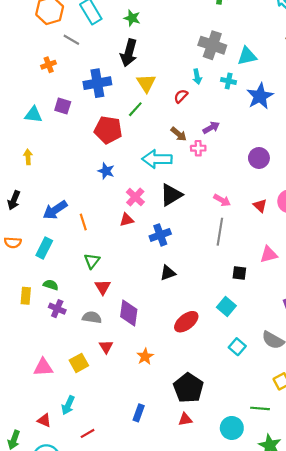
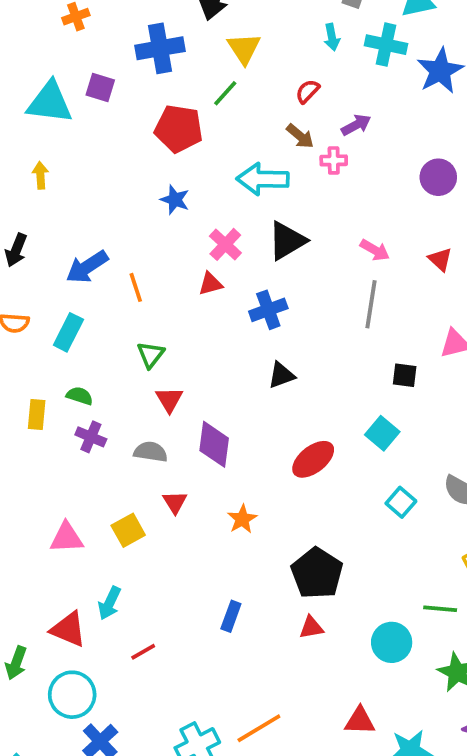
cyan cross: (229, 81) -> (386, 45), size x1.5
red semicircle: (181, 96) -> (308, 91), moved
cyan triangle: (33, 115) -> (50, 103), size x1.5
red triangle: (44, 420) -> (68, 629), size x1.5

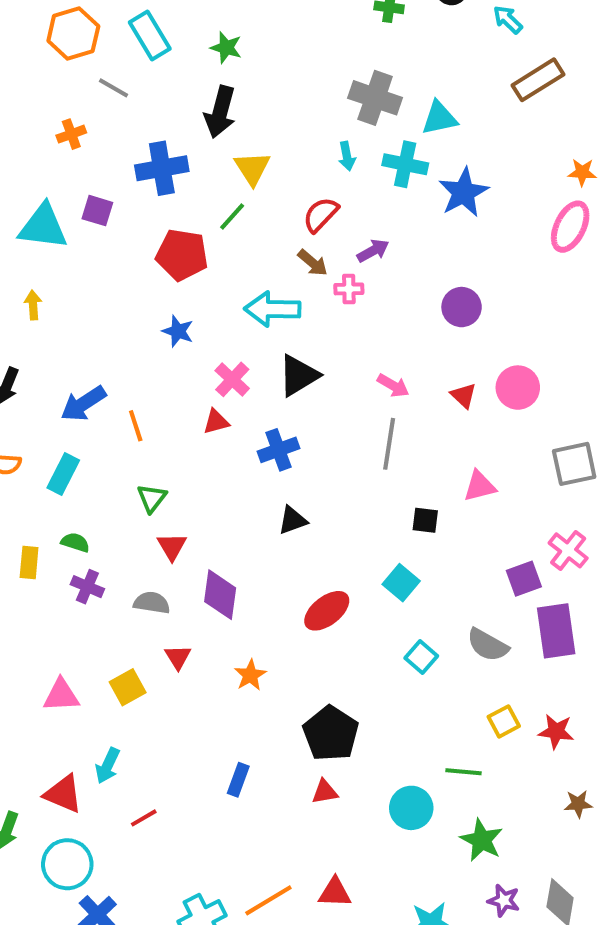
red semicircle: (308, 91) -> (321, 215), size x1.4
red triangle: (360, 721) -> (335, 892), moved

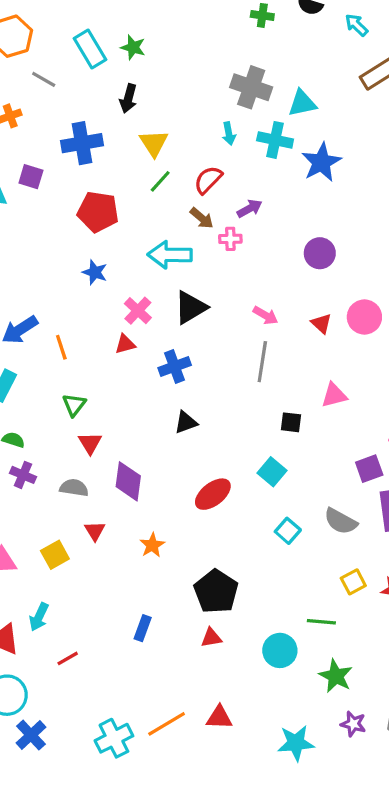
cyan rectangle: (150, 36) -> (90, 49), moved
black arrow: (220, 112) -> (128, 98), size x0.7
green line: (232, 217) -> (160, 181), moved

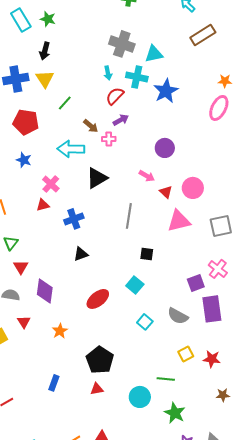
yellow triangle: (154, 143) -> (45, 79), moved
red semicircle: (208, 180) -> (115, 96), moved
black triangle: (191, 307) -> (97, 178), moved
pink arrow: (266, 315) -> (147, 176), moved
pink triangle: (334, 395) -> (179, 221), moved, size x1.4

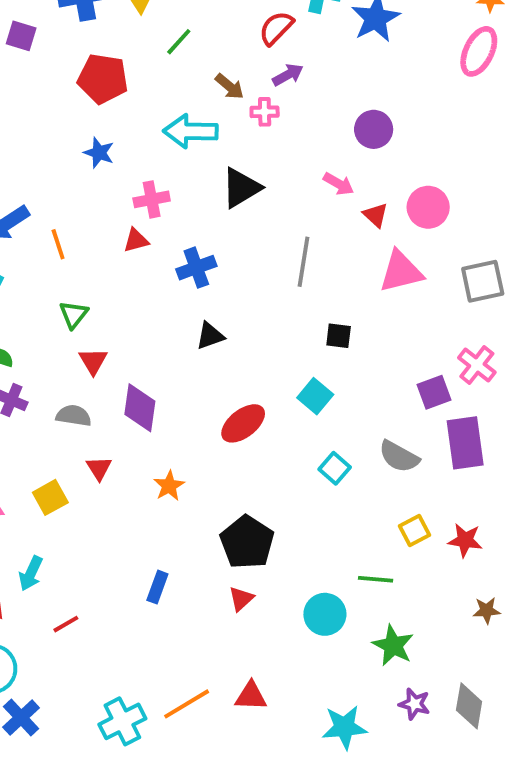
pink cross: (51, 184) -> (152, 199), turned 36
red triangle: (97, 389) -> (241, 599), turned -32

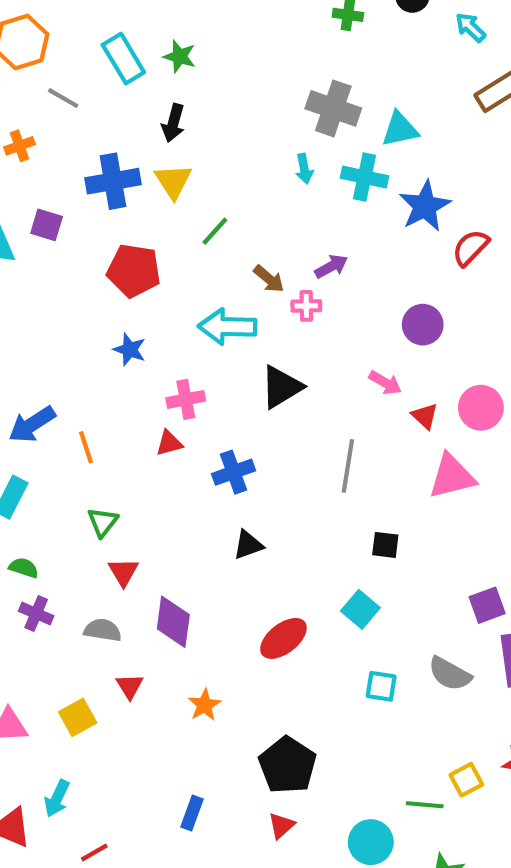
red semicircle: (276, 28) -> (471, 248), moved
cyan square: (335, 468) -> (381, 686), turned -32
yellow square: (415, 531) -> (466, 780), moved

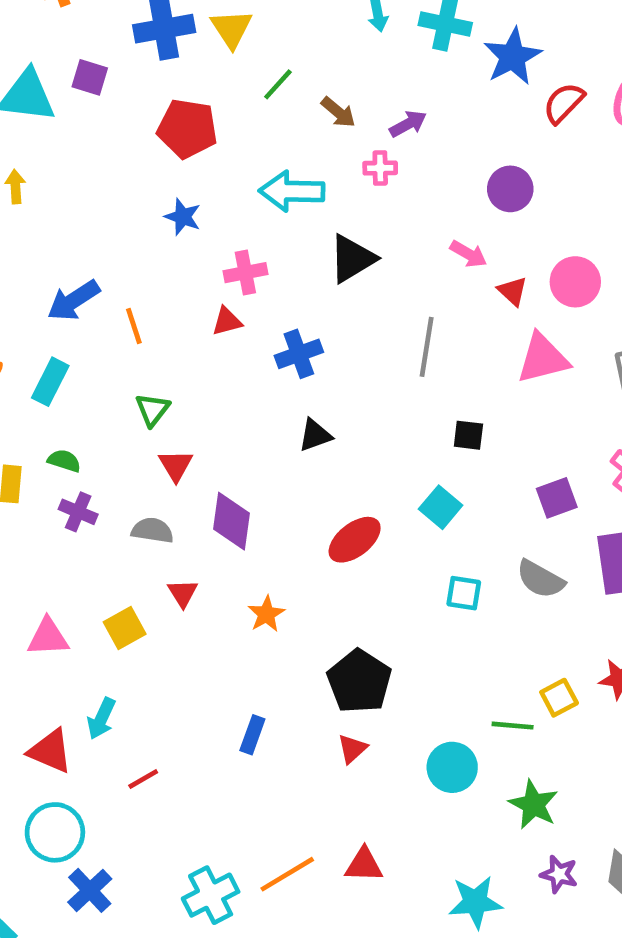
brown arrow: (269, 279) -> (338, 112), moved
purple square: (487, 605) -> (557, 498), moved

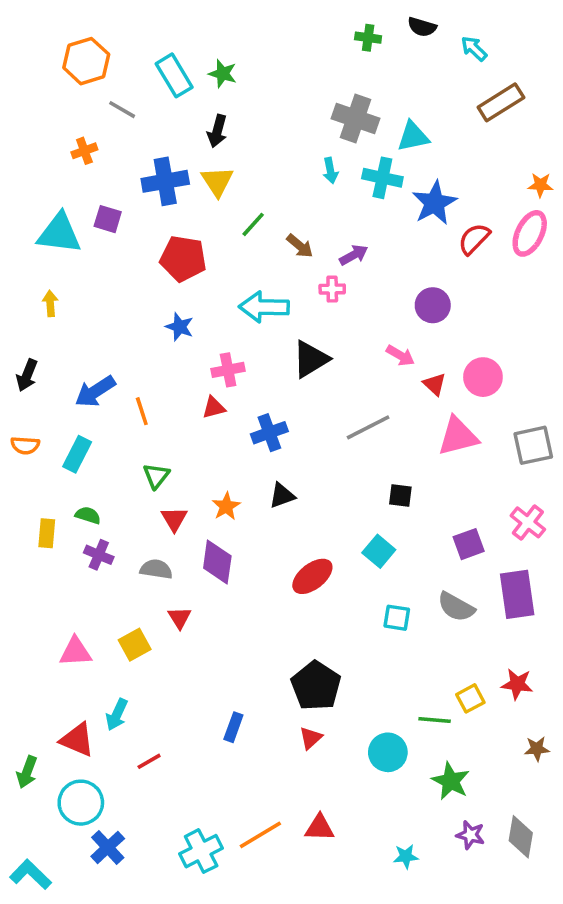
gray line: (427, 347) -> (368, 427), turned 54
orange star: (266, 614) -> (226, 506), moved
cyan star: (475, 902) -> (406, 856), size x0.6

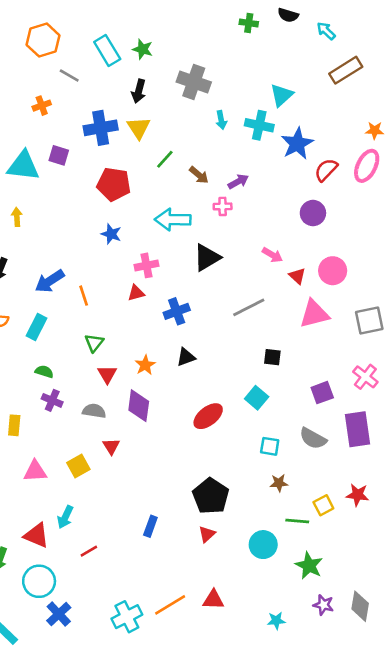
gray cross: (356, 119) -> (194, 82), moved
cyan triangle: (413, 136) -> (282, 95), turned -30
purple circle: (433, 305) -> (313, 213), moved
yellow rectangle: (47, 533) -> (14, 425), moved
brown star: (537, 749) -> (279, 483), moved

